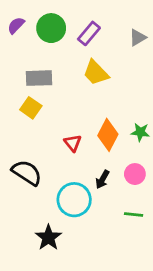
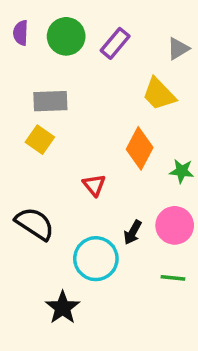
purple semicircle: (16, 25) -> (21, 33), turned -42
yellow trapezoid: (96, 73) -> (159, 94), moved
orange diamond: (108, 135) -> (140, 148), moved
pink circle: (135, 174) -> (175, 225), size x1.4

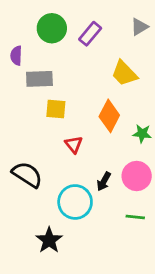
purple semicircle: (21, 33) -> (16, 56), moved
gray triangle: (178, 49) -> (139, 27), moved
yellow square: (40, 140) -> (56, 109), moved, turned -30

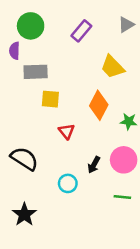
green circle: (52, 28) -> (31, 26), moved
cyan circle: (75, 202) -> (68, 183), size x0.6
black star: (49, 240) -> (24, 214), moved

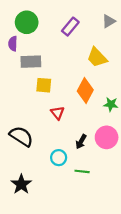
green line: (122, 197) -> (82, 171), moved

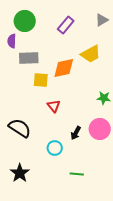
yellow trapezoid: (97, 57) -> (91, 54), turned -75
orange diamond: (85, 90) -> (64, 68), moved, turned 50
green line: (82, 171) -> (77, 174), moved

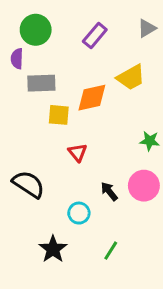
black arrow: (76, 133) -> (109, 191), turned 112
black star: (20, 173) -> (53, 249), moved
green line: (77, 174) -> (111, 251), turned -64

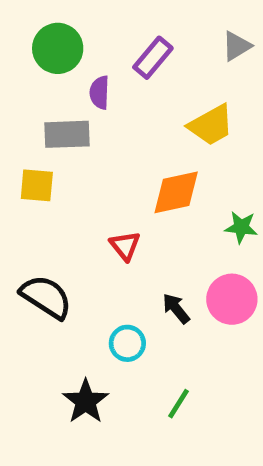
purple semicircle: (17, 59) -> (100, 93), moved
orange diamond: (92, 98) -> (176, 192), moved
yellow square: (59, 115) -> (37, 185), moved

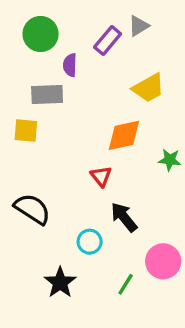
gray triangle: (237, 46) -> (139, 26), moved
red triangle: (125, 246) -> (101, 176), moved
pink circle: (232, 299) -> (163, 261), moved
black arrow: (176, 308) -> (124, 217), size x1.4

